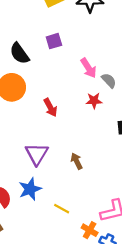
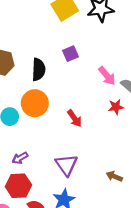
black semicircle: (19, 53) -> (39, 70), turned -135
brown arrow: (77, 161) -> (114, 176), moved, turned -35

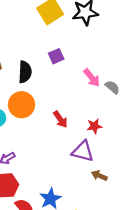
red star: (116, 107) -> (94, 126), moved
purple triangle: (67, 165) -> (83, 151), moved, turned -40

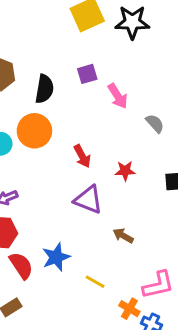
pink arrow: (92, 78) -> (118, 96), moved
purple triangle: (83, 151) -> (88, 200), moved

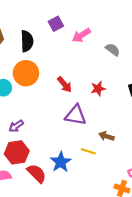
pink arrow: (118, 96) -> (81, 35), turned 102
yellow line: (95, 282) -> (88, 151), moved

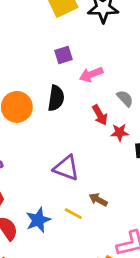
black semicircle: (27, 41) -> (56, 98), moved
red arrow: (65, 84) -> (100, 115), moved
red star: (98, 89) -> (120, 132), moved

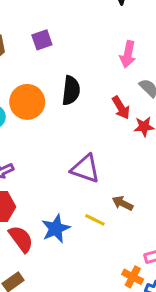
purple square: (63, 55) -> (42, 40), moved
pink arrow: (91, 74) -> (128, 54), moved, turned -55

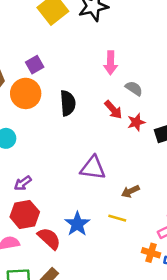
orange circle: (27, 102) -> (26, 93), moved
brown arrow: (123, 203) -> (130, 191), turned -42
yellow line: (95, 220) -> (117, 218), moved

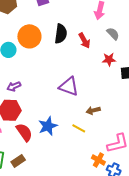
orange circle: (26, 93) -> (29, 36), moved
red arrow: (113, 110) -> (84, 41), moved

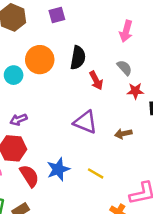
gray semicircle: (113, 34) -> (124, 68), moved
red arrow: (84, 41) -> (96, 81), moved
brown arrow: (93, 110) -> (123, 134), moved

